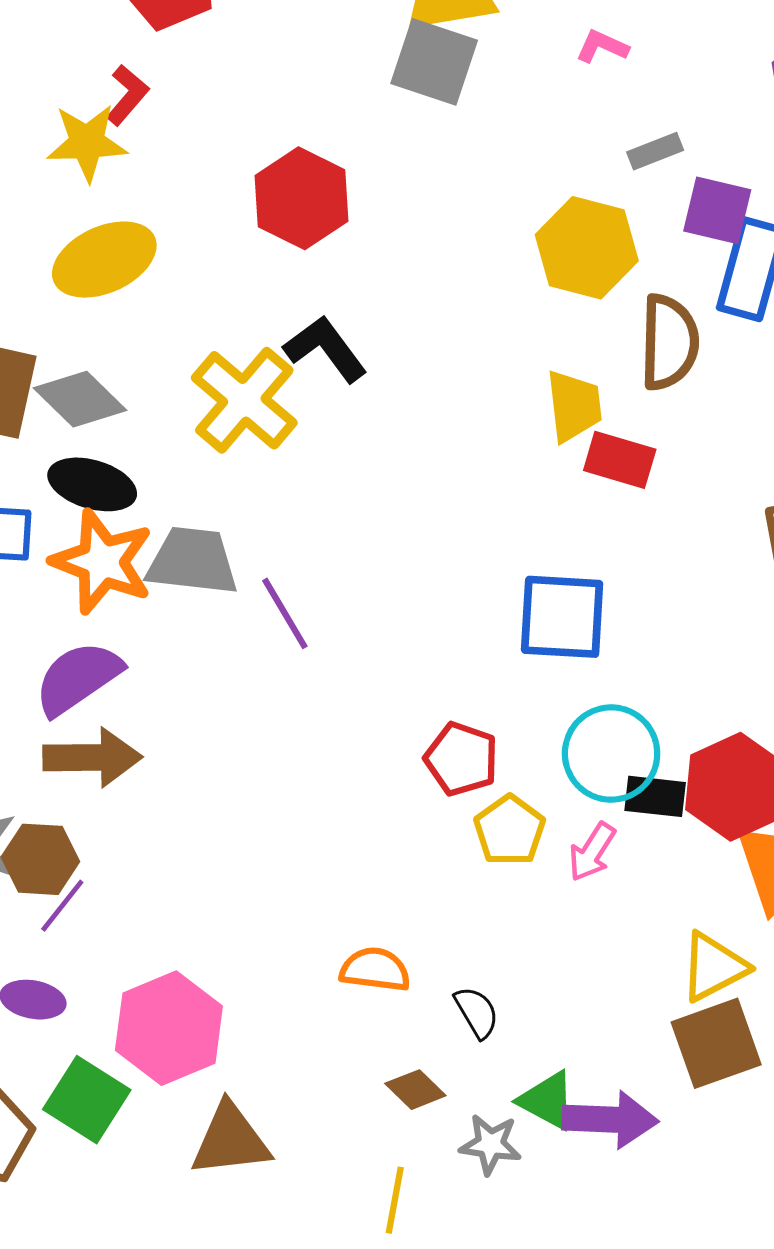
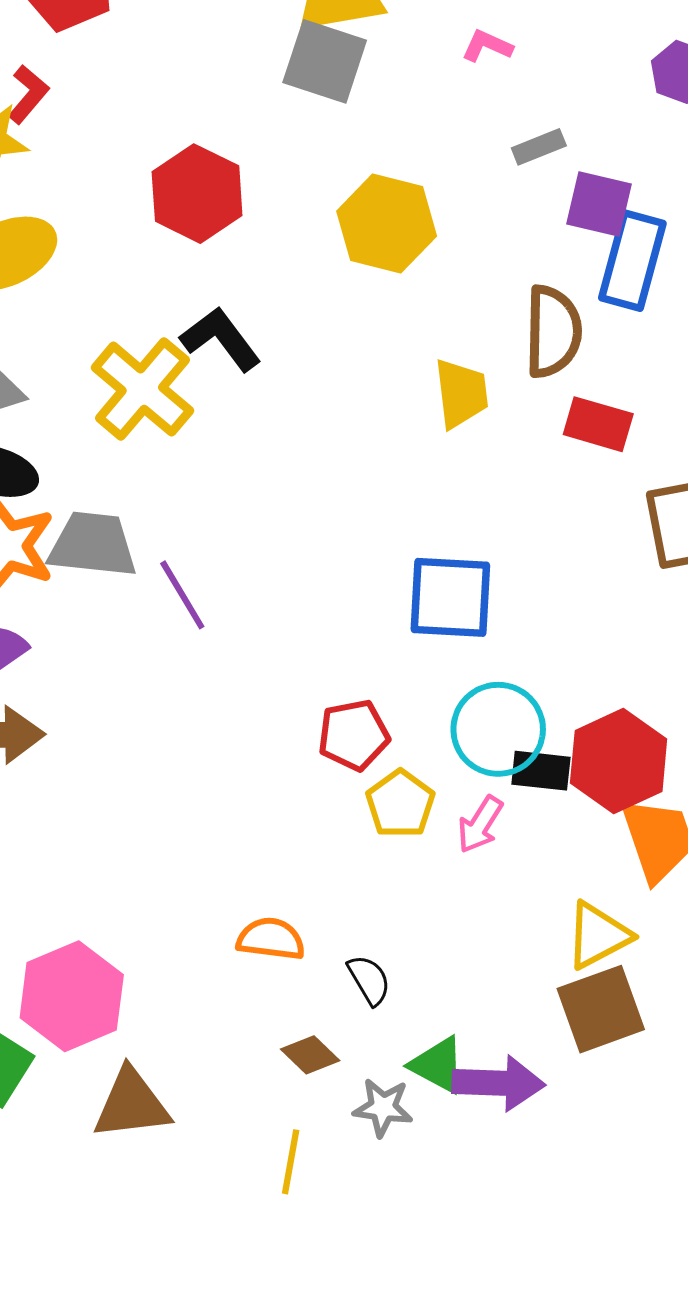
yellow hexagon: (587, 248) -> (387, 224), moved
red rectangle: (620, 460) -> (598, 424), moved
red pentagon: (461, 759) -> (354, 735), turned -30

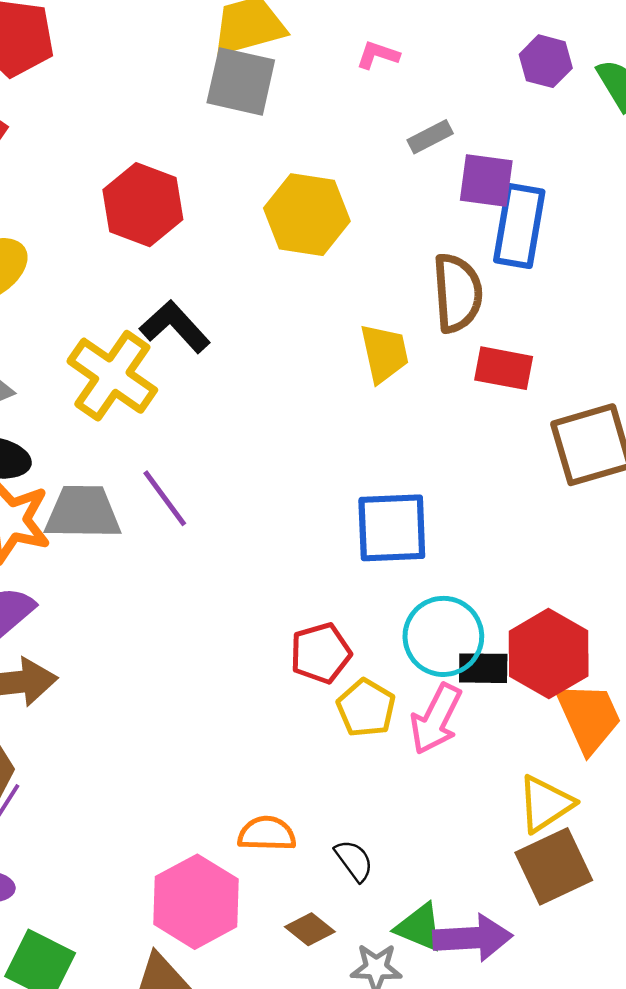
purple line: (182, 595) -> (165, 498), moved
pink arrow: (480, 824) -> (436, 719), size x1.4
pink hexagon: (72, 996) -> (196, 902), moved

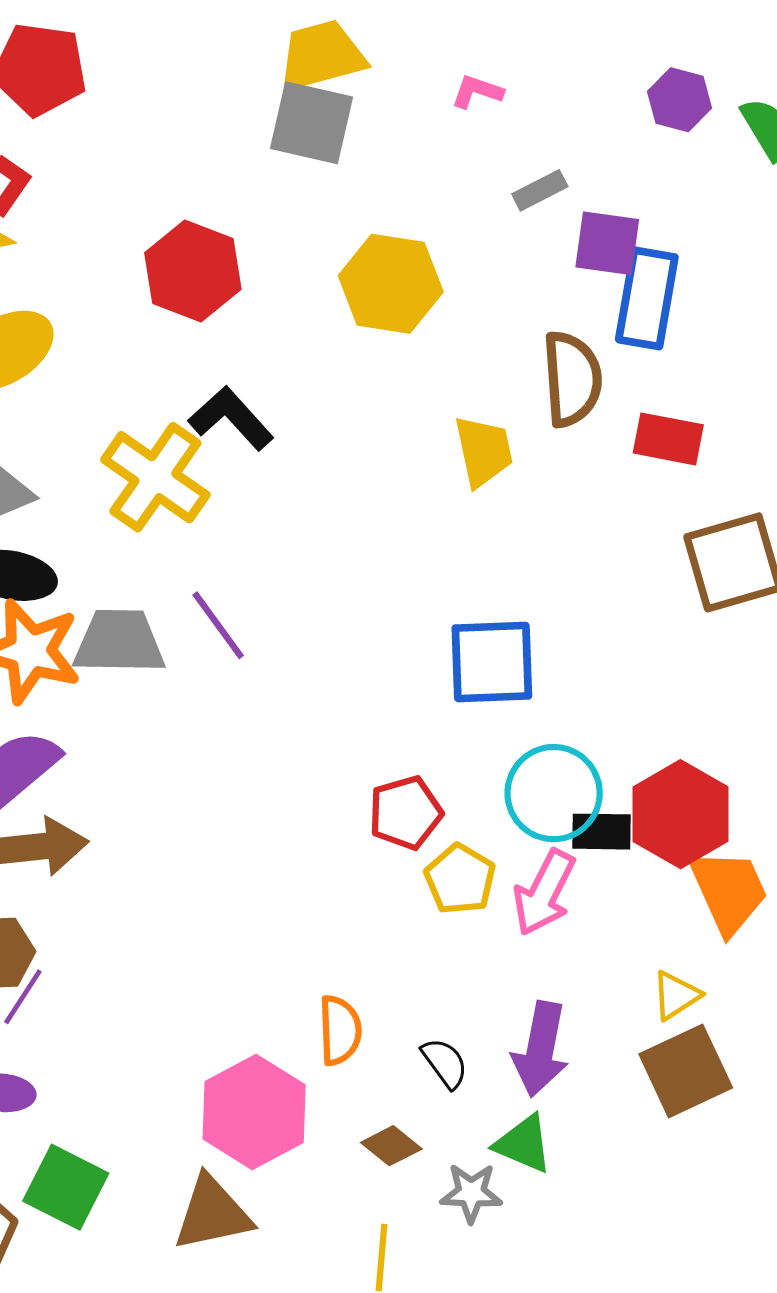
red rectangle: (504, 368) -> (668, 439), moved
yellow triangle: (545, 804) -> (676, 995), size x0.7
orange semicircle: (267, 834) -> (340, 1030), turned 86
purple arrow: (473, 938) -> (540, 1049), moved, turned 104

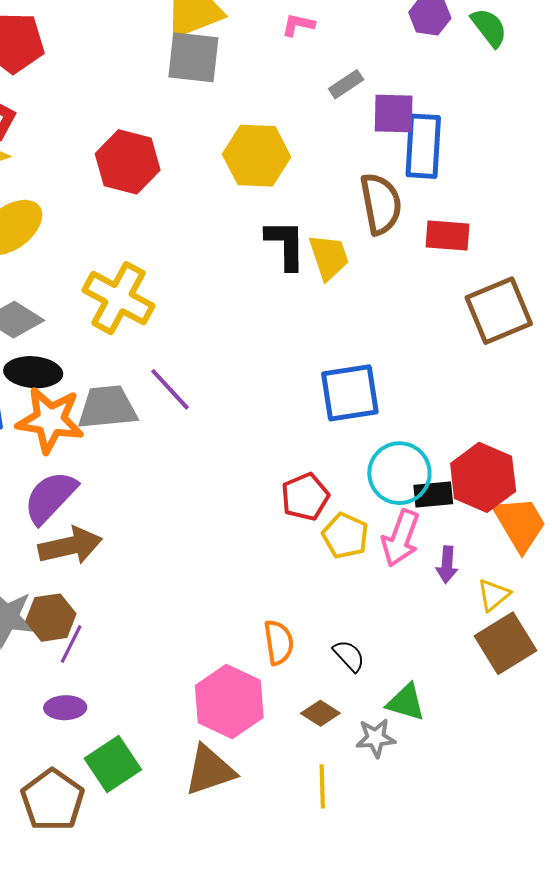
black L-shape: (231, 418) -> (286, 245), moved, turned 48
purple arrow: (540, 1049) -> (447, 565), moved, size x0.6
green square: (66, 1187) -> (113, 764), turned 36

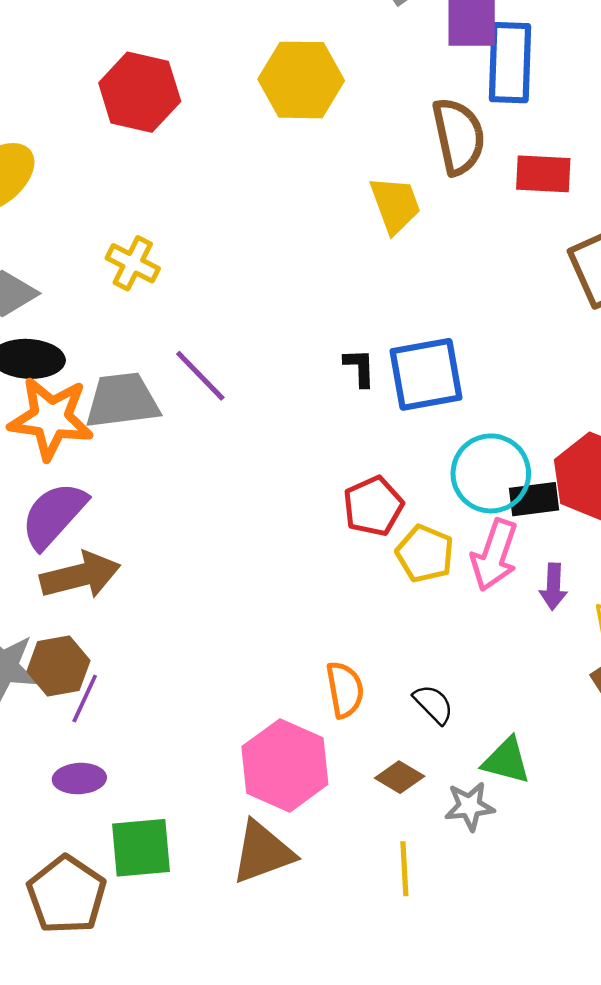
black L-shape: (286, 245) -> (360, 368), moved, size x0.6
yellow cross: (119, 298) -> (133, 263), size x0.6
green square: (113, 764) -> (141, 848), turned 30

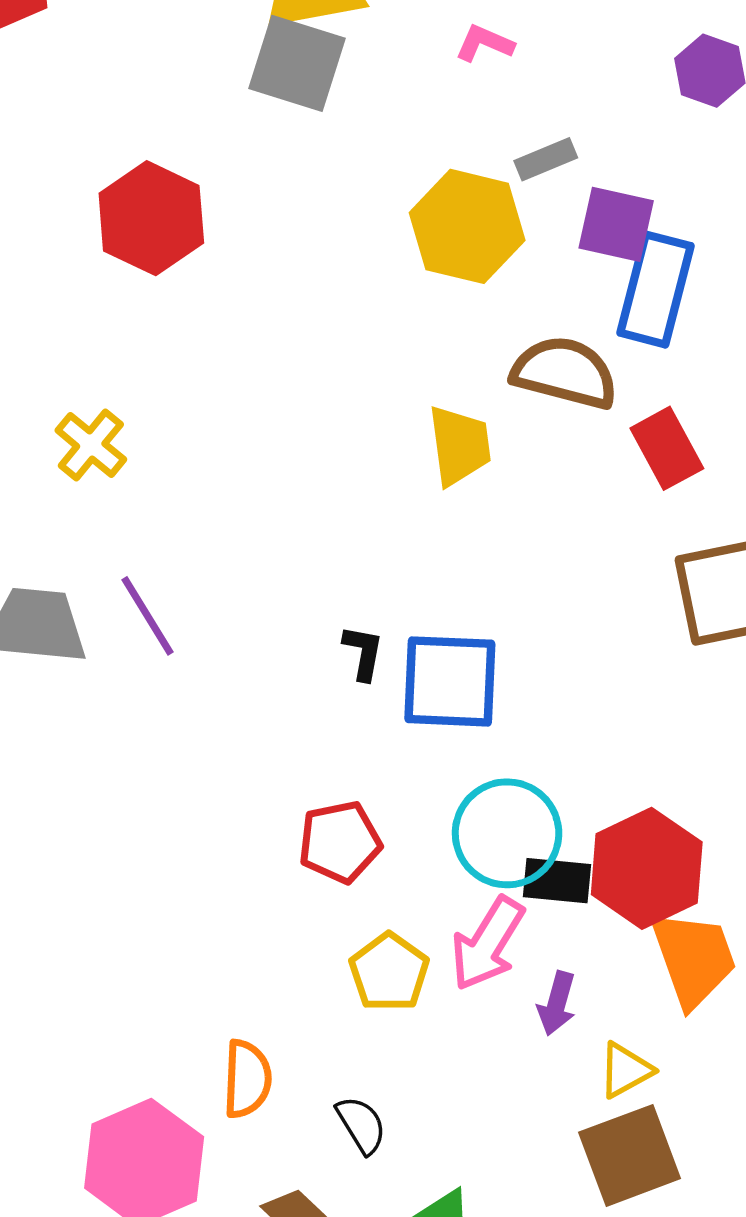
yellow hexagon: (301, 80) -> (467, 226), moved
brown semicircle: (459, 136) -> (565, 373), turned -76
red rectangle: (543, 174) -> (667, 448), turned 46
yellow pentagon: (425, 554) -> (389, 972), moved

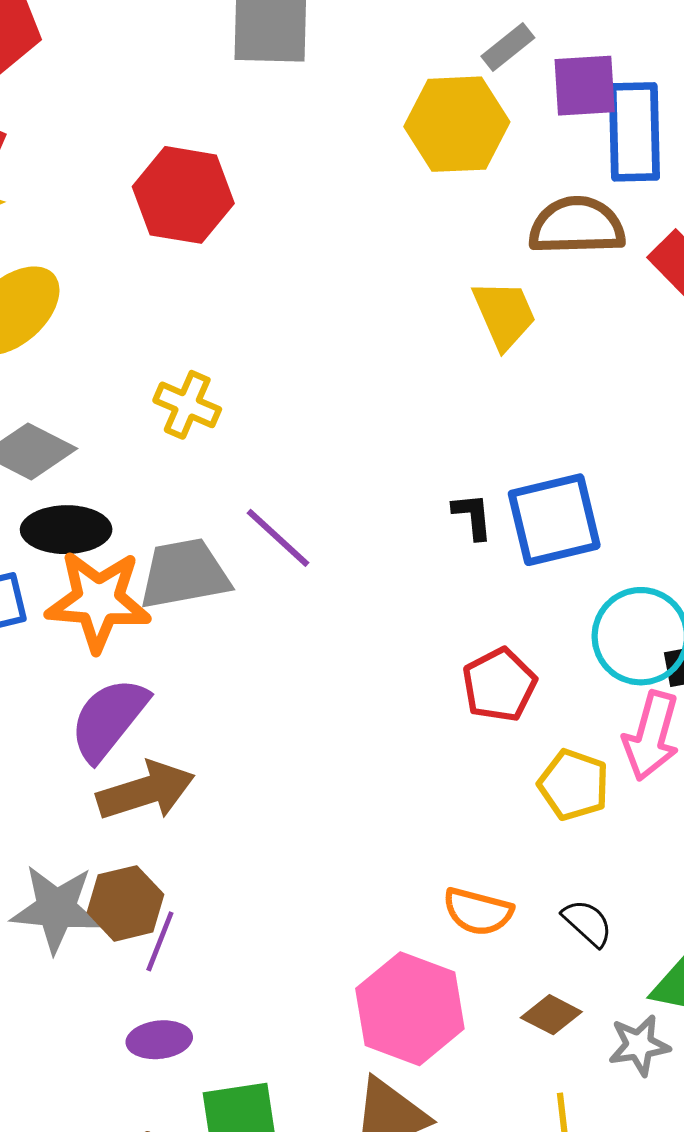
orange semicircle: (247, 1079) -> (478, 912), turned 118

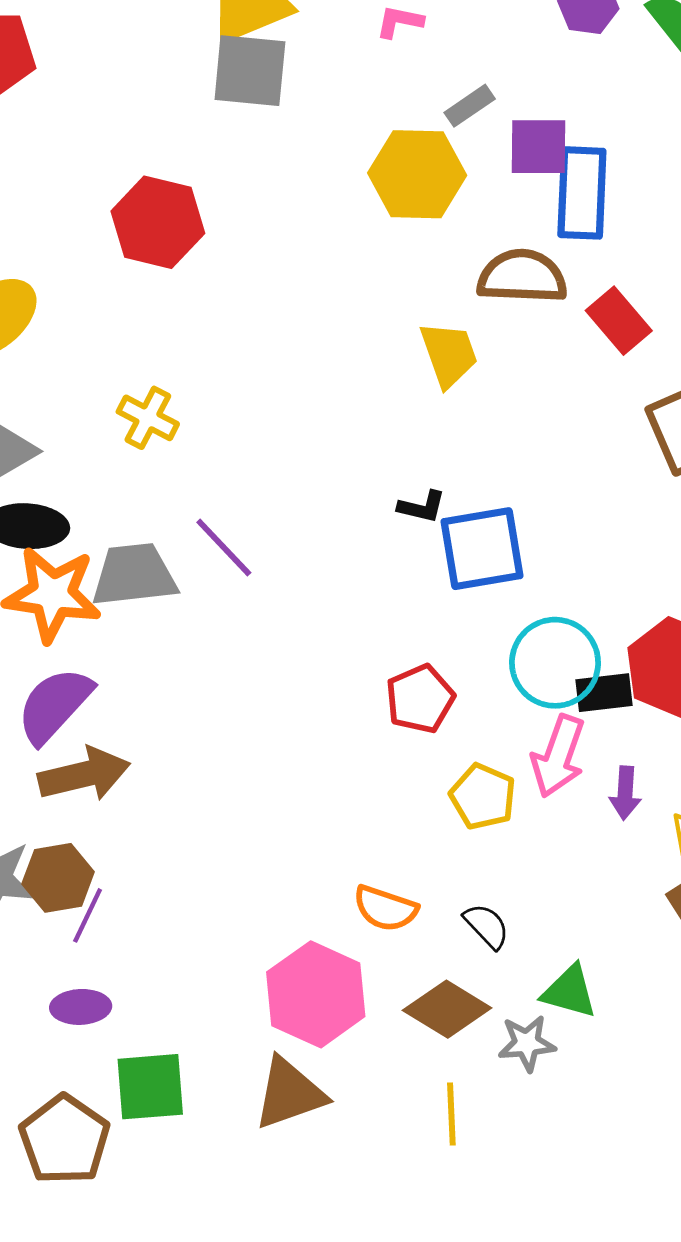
black L-shape: (473, 516) -> (422, 507), moved, turned 105
brown diamond: (551, 1015) -> (447, 1009), size x1.5

